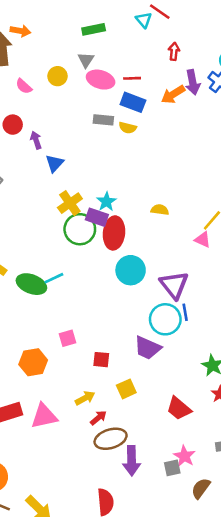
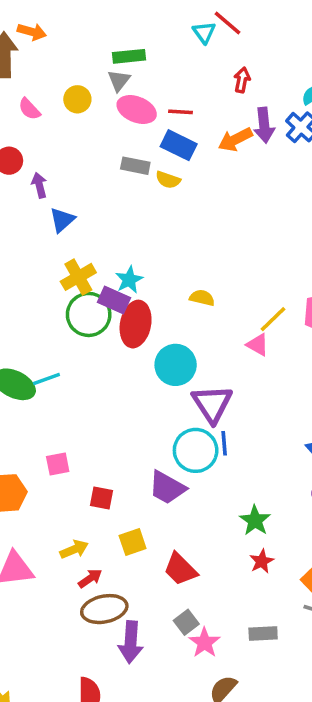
green rectangle: (94, 29) -> (129, 56), moved
cyan circle: (131, 270) -> (176, 365), moved
red trapezoid: (179, 408) -> (180, 569), moved
gray square: (172, 468) -> (186, 622), moved, turned -30

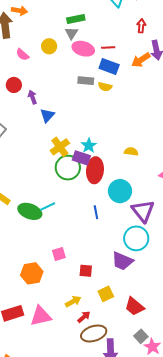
blue line: (224, 443) -> (96, 212), moved

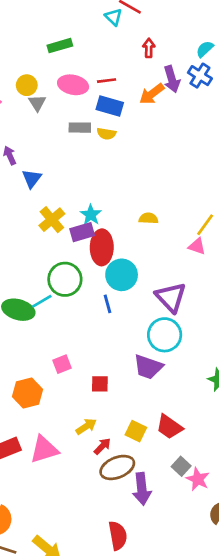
gray triangle: (71, 33) -> (37, 103), moved
purple rectangle: (81, 158) -> (82, 232), turned -30
green circle: (68, 168) -> (65, 279), moved
cyan circle: (120, 191) -> (122, 275), moved
yellow square: (106, 294) -> (136, 431), moved, turned -35

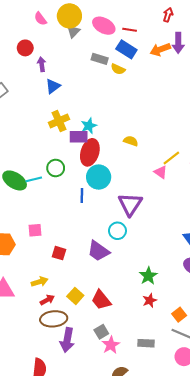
yellow circle: (27, 85) -> (69, 16), size x1.5
green circle: (65, 279) -> (56, 168), size x0.7
cyan circle: (165, 335) -> (117, 231), size x0.7

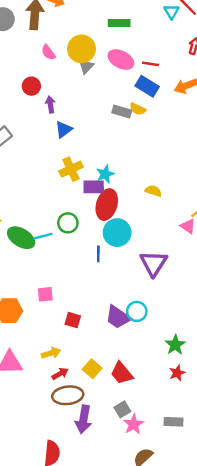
gray rectangle: (100, 59) -> (122, 111), moved
cyan circle: (117, 231) -> (137, 311), moved

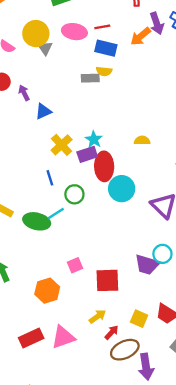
blue triangle: (64, 129) -> (43, 111), turned 30
blue line: (98, 254) -> (50, 178), moved
red square: (73, 320) -> (107, 280), size x1.6

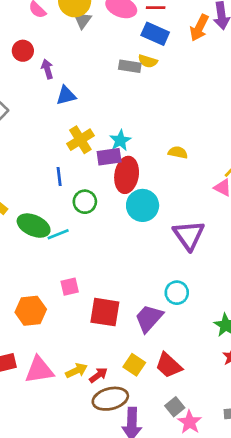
orange arrow: (141, 36) -> (199, 28), turned -35
cyan line: (56, 213) -> (58, 234), moved
purple trapezoid: (147, 265) -> (149, 318), moved, turned 105
yellow arrow: (97, 316) -> (76, 371), moved

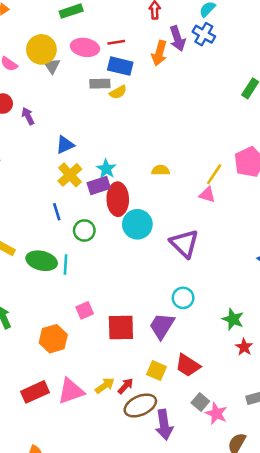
yellow semicircle: (148, 61) -> (118, 92), turned -36
gray rectangle: (130, 66) -> (100, 84), moved
blue triangle: (66, 95) -> (65, 145), moved
cyan line: (58, 234) -> (65, 265), turned -54

